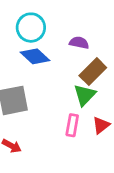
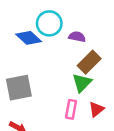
cyan circle: (31, 28) -> (49, 23), moved
blue diamond: (35, 56) -> (29, 38), moved

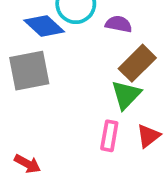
gray square: (19, 88) -> (29, 71), moved

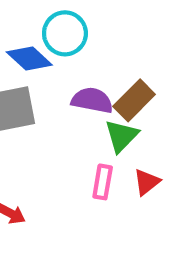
purple semicircle: (119, 24) -> (92, 100), moved, size x1.4

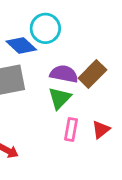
green triangle: (121, 136) -> (60, 98), moved

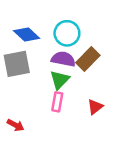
cyan circle: (45, 28) -> (67, 33), moved
pink rectangle: (71, 129) -> (57, 102), moved

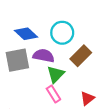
purple semicircle: (63, 59) -> (44, 56), moved
pink rectangle: (57, 102) -> (53, 94), turned -42

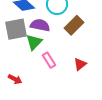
green triangle: (56, 74) -> (34, 42), moved

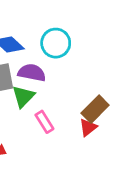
brown rectangle: (74, 25) -> (95, 109), moved

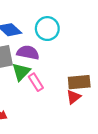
brown rectangle: (95, 109) -> (79, 82), turned 40
pink rectangle: (44, 122) -> (36, 82), moved

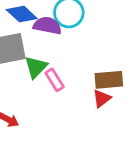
purple semicircle: (28, 53) -> (47, 26), moved

